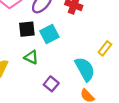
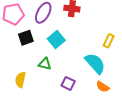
black square: (27, 29) -> (26, 38), moved

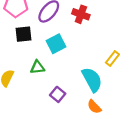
green triangle: (45, 64) -> (37, 67), turned -32

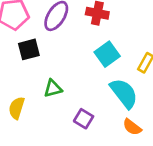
cyan square: (56, 44) -> (107, 54), moved

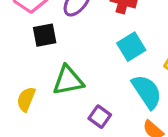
green triangle: (53, 88) -> (68, 80), size x1.5

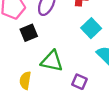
green triangle: (68, 80) -> (52, 61), turned 35

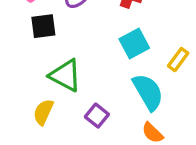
yellow semicircle: (25, 80) -> (43, 112), moved

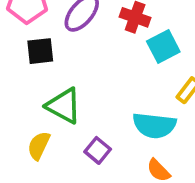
cyan square: (134, 43) -> (163, 46), moved
cyan semicircle: (148, 92) -> (154, 125), turned 126

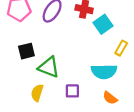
black square: (40, 51) -> (26, 51), moved
purple square: (98, 150) -> (72, 91), turned -32

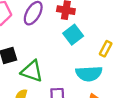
cyan square: (103, 24) -> (73, 35), moved

